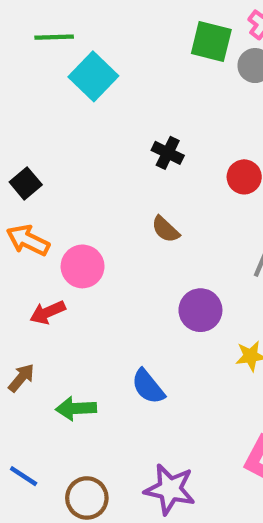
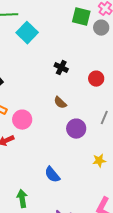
purple circle: (200, 310) -> (76, 129), moved
green arrow: (76, 408) -> (22, 199), moved, turned 84

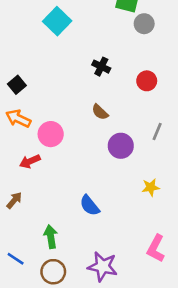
gray circle: (101, 28) -> (144, 24), moved

